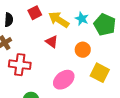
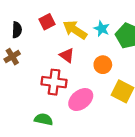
red cross: (20, 65) -> (54, 82), moved

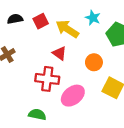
cyan star: (102, 29) -> (93, 18), moved
black semicircle: (17, 30) -> (15, 19), moved, turned -104

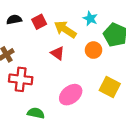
orange circle: (94, 62) -> (93, 50), moved
red cross: (47, 79) -> (21, 79), moved

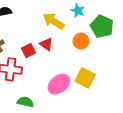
red square: (39, 22) -> (28, 51), moved
yellow square: (110, 87) -> (85, 78), moved

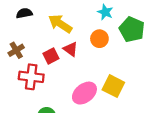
yellow arrow: (54, 21) -> (60, 24), moved
orange circle: (81, 41) -> (99, 39), moved

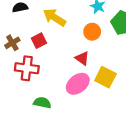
red triangle: (71, 49) -> (82, 58), moved
red square: (51, 56) -> (39, 41), moved

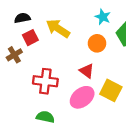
red square: (39, 41) -> (30, 38), moved
red cross: (27, 68) -> (45, 81), moved

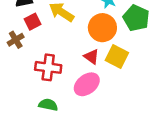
orange circle: (97, 43) -> (102, 28), size x1.5
yellow square: (111, 90) -> (117, 57), moved

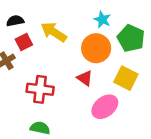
yellow square: (117, 57) -> (126, 78), moved
pink ellipse: (87, 84) -> (105, 107), moved

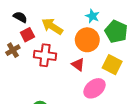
black semicircle: (15, 21) -> (20, 17), turned 40
red cross: (40, 89) -> (45, 55), moved

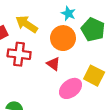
yellow square: (112, 65) -> (94, 76), moved

